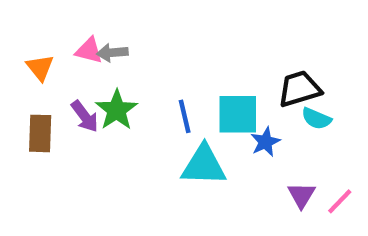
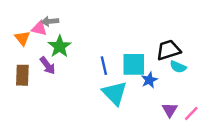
pink triangle: (89, 51) -> (39, 28), moved
gray arrow: (112, 53) -> (50, 21), moved
green star: (117, 110) -> (60, 46), moved
cyan triangle: (204, 165) -> (115, 93), turned 44

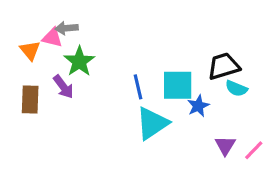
cyan triangle: (115, 93) -> (152, 123), turned 40

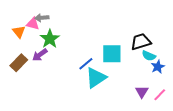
purple arrow: (63, 87) -> (40, 55), turned 91
blue line: (138, 87) -> (86, 64), moved, turned 63
brown rectangle: (30, 100) -> (19, 63), turned 42
blue star: (198, 106) -> (158, 67), moved

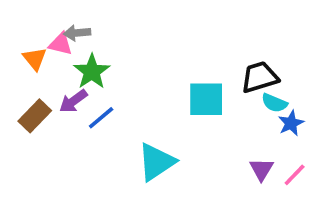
blue line: (86, 64) -> (101, 118), moved
cyan triangle: (96, 78) -> (156, 162), moved

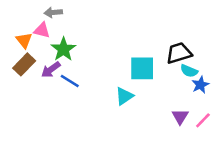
gray arrow: (77, 33) -> (53, 12), moved
brown rectangle: (35, 116) -> (24, 64), moved
blue line: (101, 118) -> (70, 81), turned 72
cyan triangle: (156, 162) -> (124, 96), moved, size x0.7

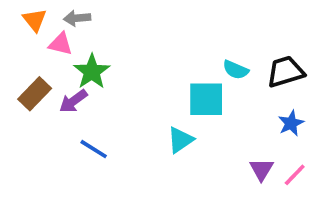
orange triangle: (24, 40) -> (35, 20), moved
black trapezoid: (179, 53) -> (285, 72), moved
cyan semicircle: (189, 71) -> (236, 70), moved
blue line: (70, 81) -> (94, 149), moved

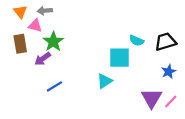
brown rectangle: (35, 94) -> (20, 44), moved, turned -54
blue line: (94, 149) -> (54, 86), turned -63
purple triangle: (261, 169) -> (152, 98), size x1.5

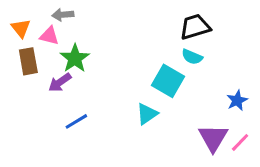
orange triangle: (20, 12) -> (21, 28), moved
black trapezoid: (165, 42) -> (195, 27), moved
cyan square: (119, 58) -> (168, 81), turned 30

